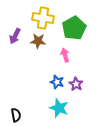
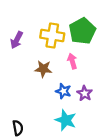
yellow cross: (43, 18) -> (52, 35), moved
brown star: (38, 41) -> (43, 69), moved

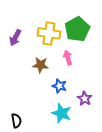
purple star: (85, 93) -> (85, 99), moved

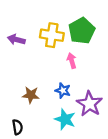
purple arrow: (15, 38) -> (16, 40), turned 77
brown star: (40, 65) -> (31, 95), moved
purple star: (85, 99) -> (89, 104), size x1.6

